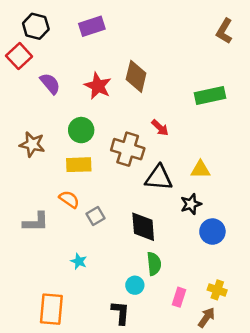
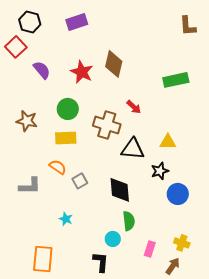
brown L-shape: (224, 31) -> (188, 26), turned -35

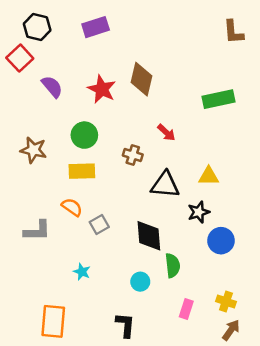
brown cross: (107, 125) -> (133, 155), size x0.6
green semicircle: (129, 221) -> (173, 265), moved
cyan circle: (113, 239) -> (140, 282), moved
brown arrow: (173, 266) -> (231, 330), moved

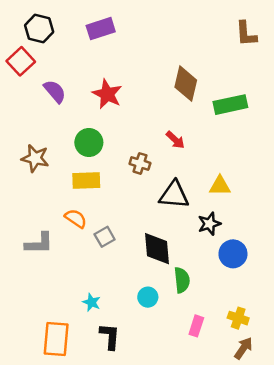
brown diamond: (142, 79) -> (186, 84), moved
cyan star: (82, 272) -> (91, 302), moved
black L-shape: (125, 325) -> (110, 336), moved

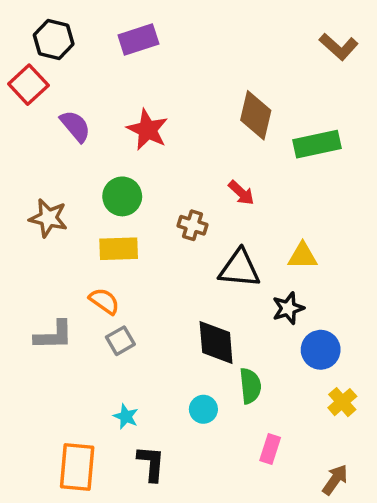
brown L-shape: (246, 34) -> (339, 47), turned -44
gray square: (105, 237) -> (120, 341), moved
yellow cross: (238, 318) -> (342, 402), moved, turned 30

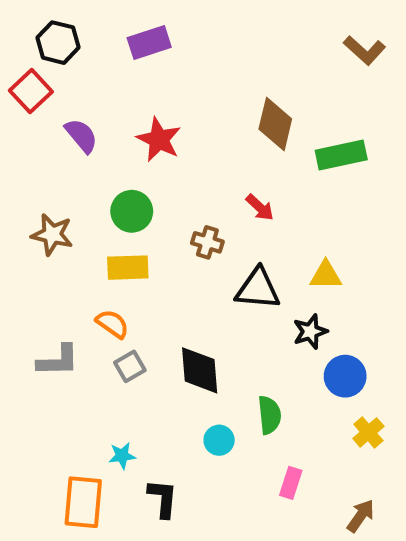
black diamond: (216, 343) -> (200, 370), moved
cyan star: (126, 416) -> (122, 456), moved, turned -30

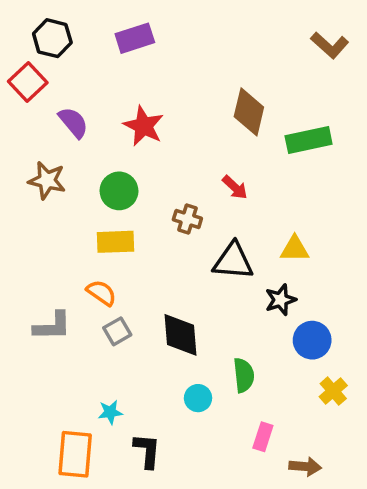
brown star: (52, 235) -> (47, 180), moved
brown arrow: (361, 516) -> (305, 467), moved, turned 60

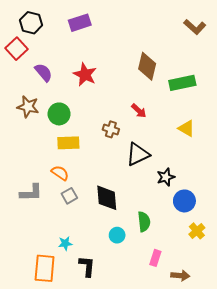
green circle: (119, 191) -> (59, 114), moved
yellow triangle: (295, 249) -> (186, 128), moved, turned 30
black triangle: (233, 261) -> (138, 154), turned -30

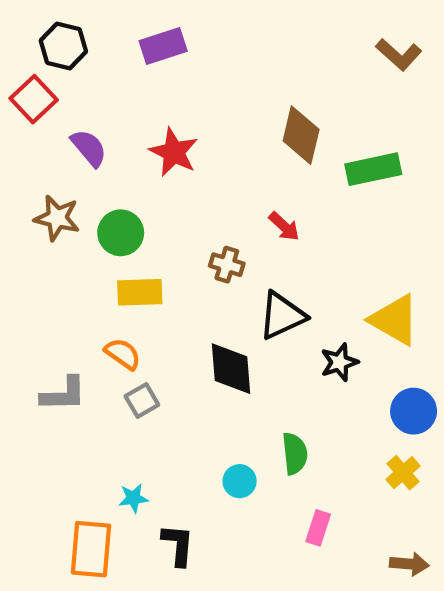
yellow triangle: (186, 128) -> (394, 320), moved, size x1.5
black diamond: (107, 198) -> (231, 369), moved
blue circle: (184, 201) -> (414, 411), moved
brown arrow: (180, 276) -> (409, 564), moved

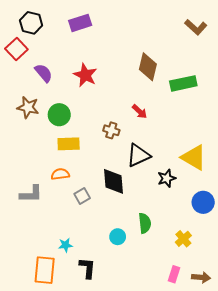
orange semicircle: (123, 354) -> (60, 174), turned -42
gray square: (142, 401) -> (82, 196), moved
yellow cross: (403, 473) -> (183, 239), moved
pink rectangle: (318, 528) -> (174, 274), moved

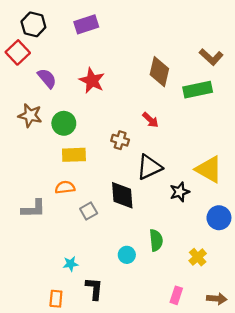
brown L-shape: (196, 27) -> (211, 57), moved
orange rectangle: (45, 270) -> (56, 299), moved, size x0.6
pink rectangle: (174, 274) -> (176, 295), moved

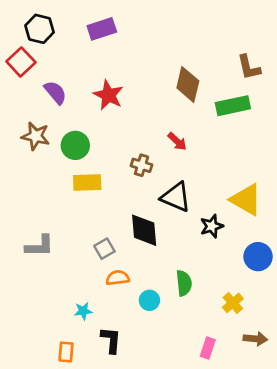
brown L-shape: (211, 57) -> (249, 67), turned 35
black triangle: (149, 167) -> (176, 197), turned 48
orange semicircle: (65, 187) -> (118, 278), moved
brown arrow: (217, 299) -> (255, 339), moved

